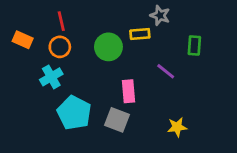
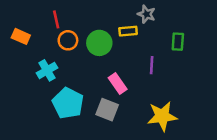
orange circle: (60, 47) -> (68, 40), moved
purple line: (166, 71) -> (152, 65), turned 54
pink rectangle: (128, 91) -> (118, 83), turned -30
yellow star: (177, 127) -> (162, 116), size x1.6

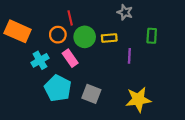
red line: (56, 19) -> (70, 18), moved
yellow rectangle: (128, 31) -> (109, 38), moved
orange rectangle: (21, 36) -> (18, 31), size x1.6
pink rectangle: (118, 83) -> (70, 58), moved

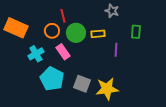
yellow star: (138, 99) -> (107, 89), moved

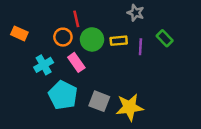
orange rectangle: (16, 28) -> (19, 33), size x0.6
green rectangle: (136, 32) -> (165, 38), turned -48
purple line: (116, 50) -> (140, 47), moved

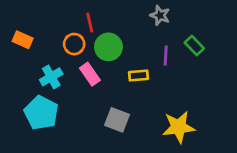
yellow rectangle: (119, 41) -> (139, 76), moved
cyan pentagon: (63, 95) -> (41, 113), moved
yellow star: (130, 107) -> (179, 127), moved

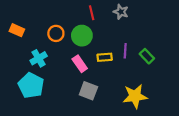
red line: (90, 23) -> (92, 13), moved
green rectangle: (194, 45) -> (147, 56), moved
purple line: (166, 55) -> (125, 51), moved
pink rectangle: (90, 74) -> (80, 64), moved

